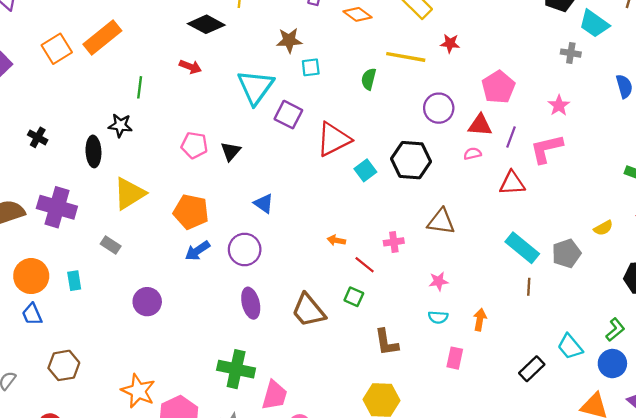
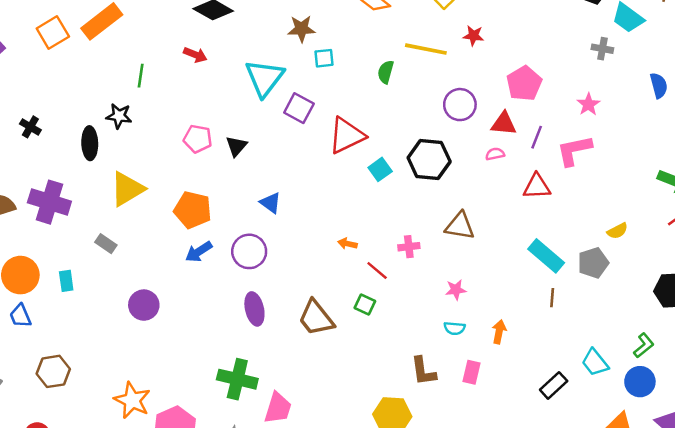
yellow semicircle: (603, 228) -> (617, 231), moved
brown L-shape: (386, 342) -> (423, 371), moved

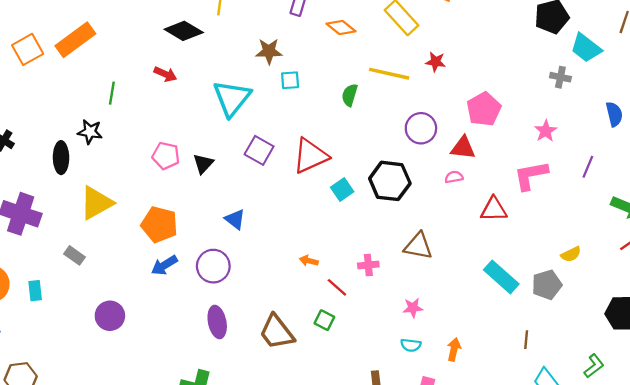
purple square: (299, 108) -> (259, 150), moved
purple line: (537, 137) -> (588, 167), moved
brown line: (552, 298) -> (526, 340), moved

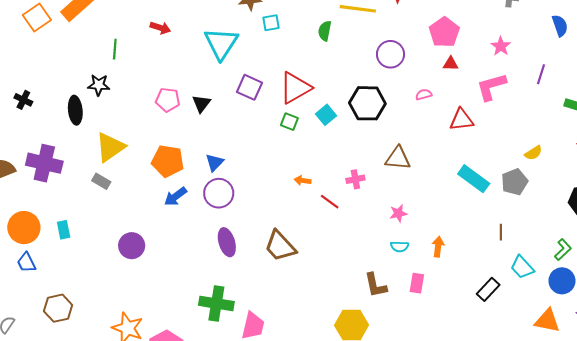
red triangle: (463, 148) -> (451, 64), moved, size x0.7
blue triangle: (235, 219) -> (215, 162), moved, turned 42
gray rectangle: (75, 255) -> (101, 181), moved
green square: (324, 320) -> (289, 122), moved

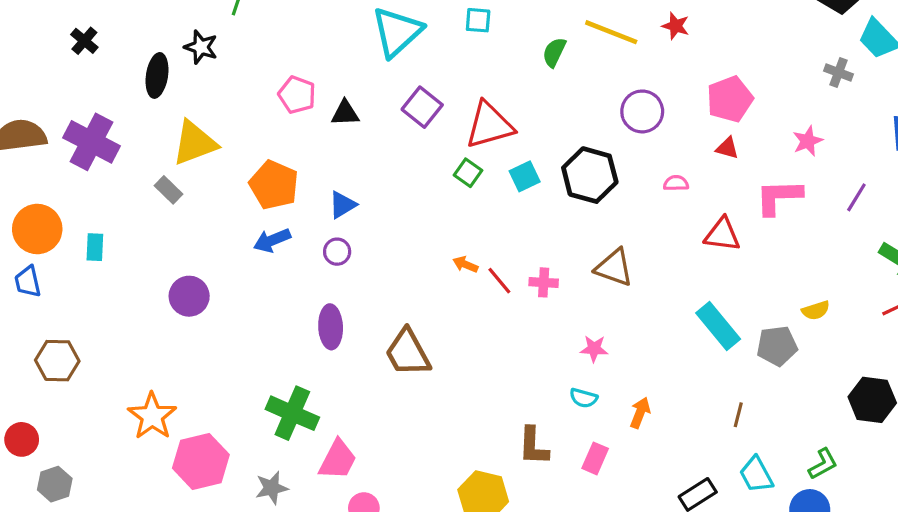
black triangle: (201, 104) -> (345, 113), turned 36
purple circle: (219, 193) -> (337, 252), size x0.6
red line: (330, 202) -> (499, 281), moved

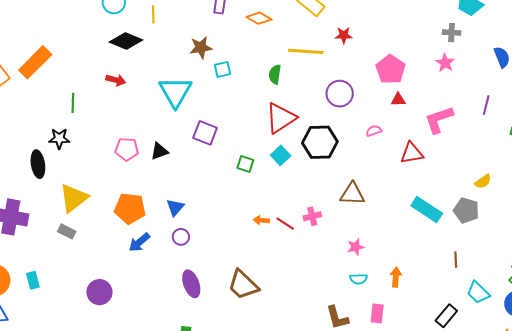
red triangle: (489, 125) -> (281, 118), moved
pink star: (808, 141) -> (445, 63), moved
gray pentagon: (777, 346) -> (466, 210), turned -30

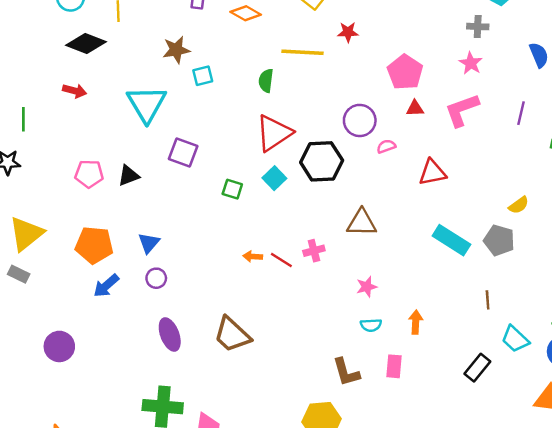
purple circle: (340, 94) -> (360, 120), moved
pink L-shape: (439, 120) -> (462, 110), moved

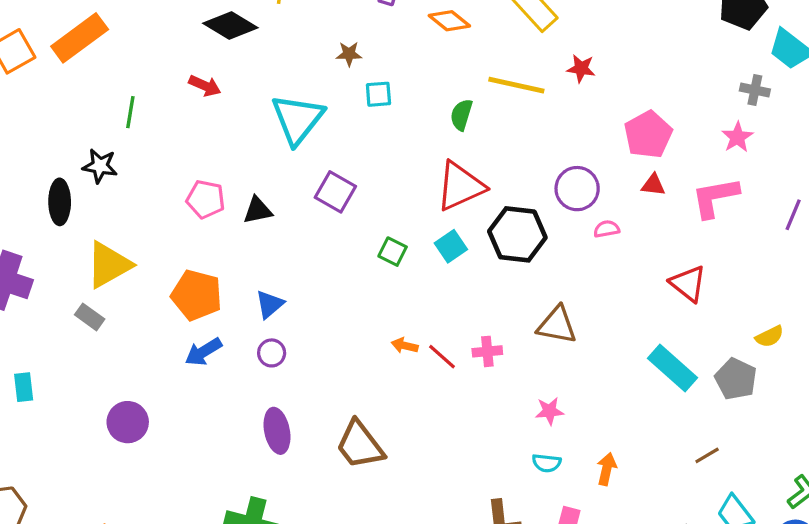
brown star: (176, 50) -> (349, 54), size x0.7
red triangle: (432, 173) -> (688, 284), moved, turned 40
brown line: (488, 300) -> (707, 455), turned 54

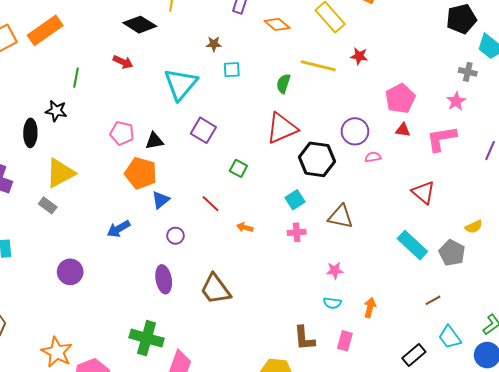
cyan square: (451, 246) -> (295, 200), moved
orange pentagon: (197, 295) -> (141, 173), moved
purple circle: (272, 353) -> (175, 236), moved
red line: (442, 357) -> (211, 204), moved

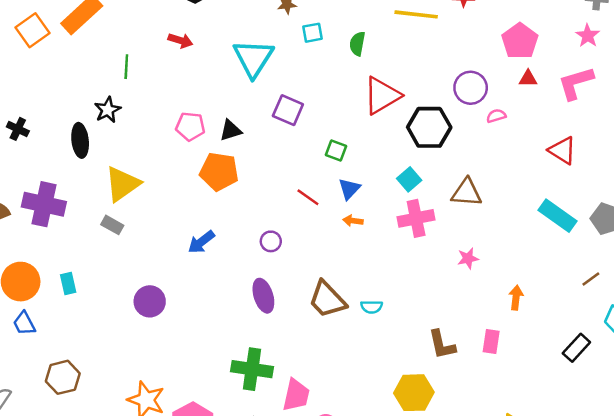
green semicircle: (283, 84) -> (357, 44), moved
black star: (56, 111) -> (108, 110), turned -30
blue triangle: (161, 200) -> (349, 189), moved
pink cross: (297, 232) -> (416, 218), size x1.6
cyan semicircle: (332, 303) -> (372, 307), moved

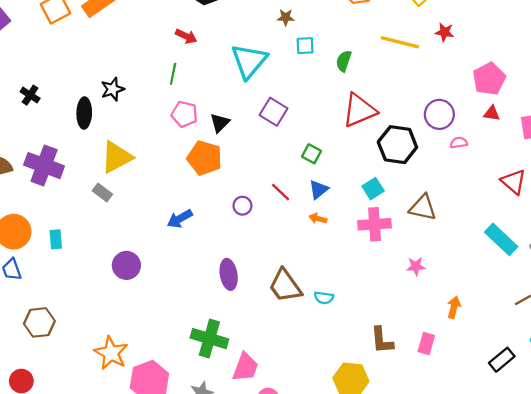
green line: (126, 67) -> (173, 74), moved
black triangle: (231, 130) -> (220, 123), turned -35
purple circle: (271, 241) -> (242, 206), moved

